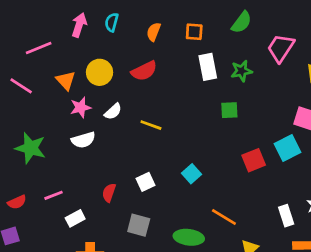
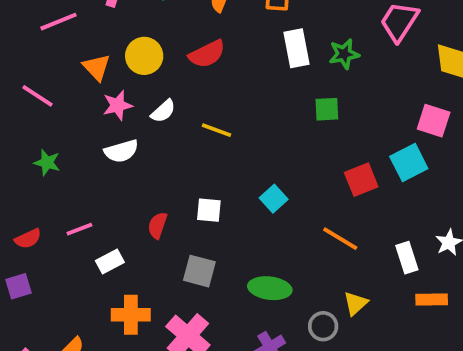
pink line: (21, 86) -> (38, 96), moved
green star: (31, 148) -> (47, 162), size x0.6
white square: (145, 182) -> (209, 210), turned 30
orange line: (224, 217) -> (340, 239), moved

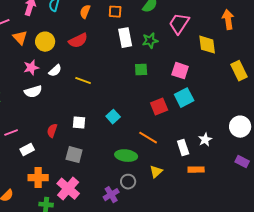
orange triangle: (97, 67) -> (20, 38), moved
pink square: (434, 121) -> (180, 71), moved
green ellipse: (270, 288) -> (126, 156), moved
gray circle: (323, 326) -> (128, 182), moved

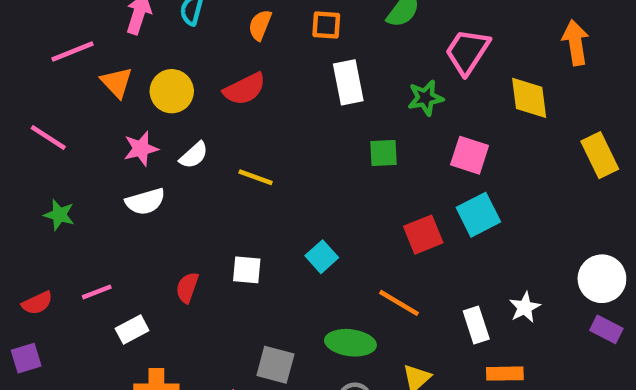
green star: (150, 41) -> (425, 98), moved
gray square: (74, 155) -> (275, 365), moved
purple rectangle: (242, 162) -> (606, 329), moved

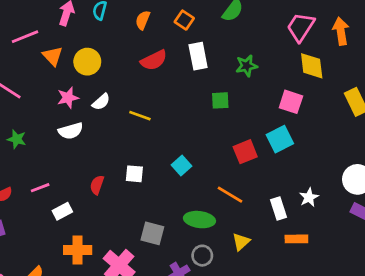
orange square: (326, 25) -> (184, 20), turned 30
pink trapezoid: (467, 51) -> (301, 27), moved
red semicircle: (245, 89) -> (154, 60), moved
pink square: (470, 155) -> (291, 102), moved

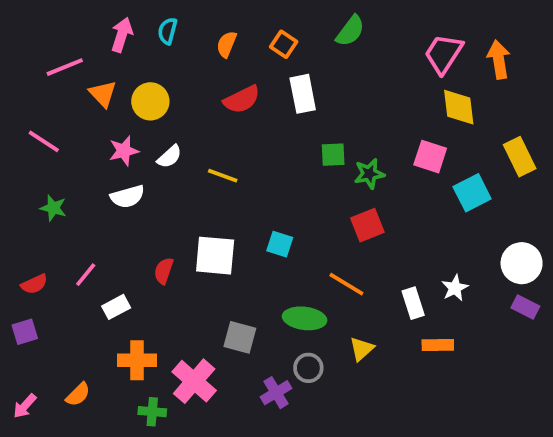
green star: (247, 66) -> (369, 174), moved
cyan square: (280, 139) -> (472, 193), moved
cyan square: (181, 166) -> (280, 244), turned -30
white square: (134, 174) -> (215, 256), size x1.6
pink line: (40, 188) -> (86, 275), turned -30

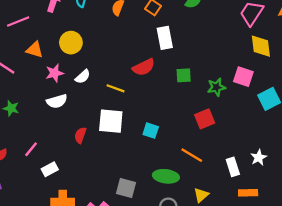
orange triangle: (103, 94) -> (35, 50), moved, turned -30
red semicircle: (242, 99) -> (144, 67), moved
green star: (369, 174) -> (216, 87), moved
white square: (215, 256) -> (111, 121), moved
red semicircle: (164, 271) -> (80, 135), moved

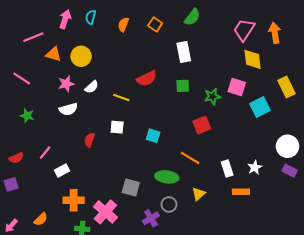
white rectangle: (165, 38) -> (184, 52), moved
orange triangle: (35, 50) -> (54, 54), moved
white square: (111, 121) -> (117, 127), size x0.6
white star: (259, 158) -> (255, 167), moved

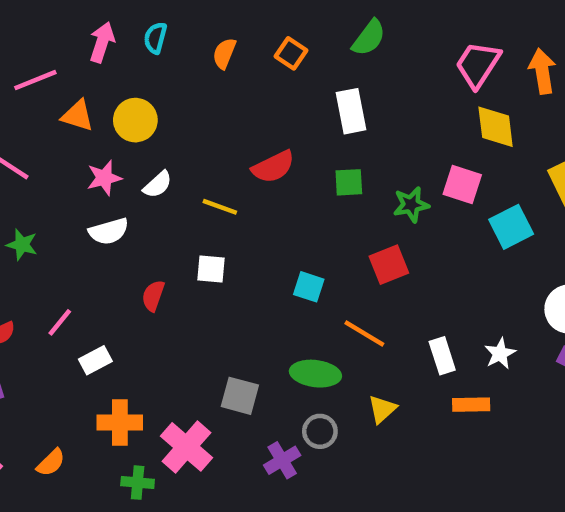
cyan square: (153, 136) -> (309, 287), moved

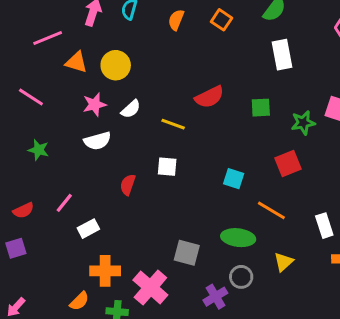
white rectangle: (351, 111) -> (282, 55), moved
orange semicircle: (51, 462) -> (79, 301), moved

